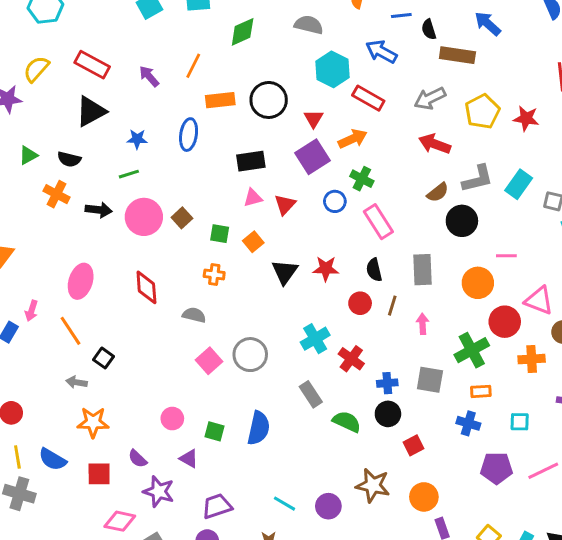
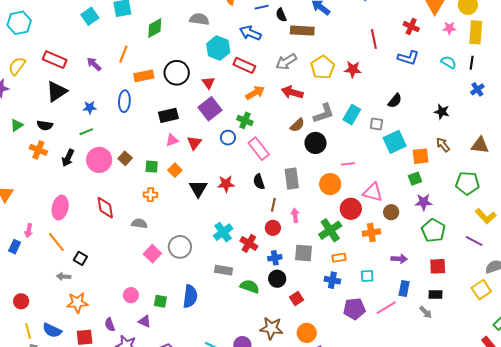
orange arrow: (353, 139) -> (255, 93), moved
black arrow: (99, 210) -> (68, 158), turned 114
red circle: (360, 303) -> (273, 228), moved
gray rectangle: (311, 394) -> (224, 270), turned -42
purple semicircle: (138, 459) -> (110, 325), turned 32

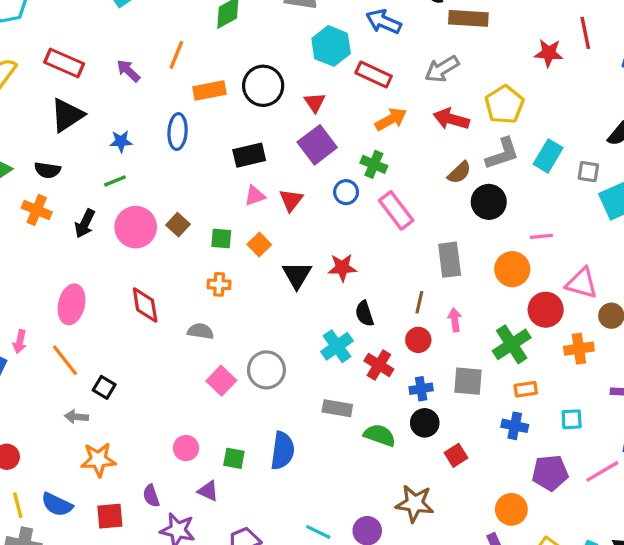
yellow pentagon: (323, 67) -> (504, 105), moved
red star: (353, 69) -> (549, 53), moved
black semicircle: (259, 182) -> (364, 314), moved
orange circle: (307, 333) -> (511, 509), moved

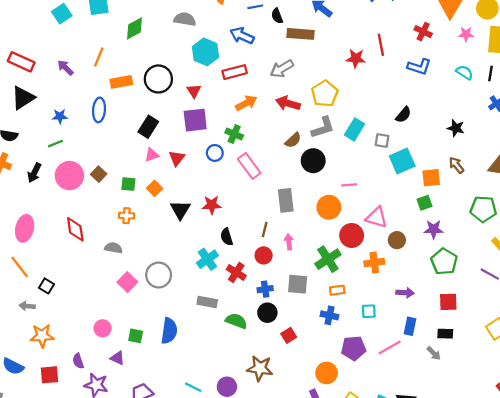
red rectangle: (374, 75) -> (235, 72), turned -40
purple square: (317, 145) -> (195, 120), turned 30
black rectangle: (249, 155) -> (148, 127), turned -45

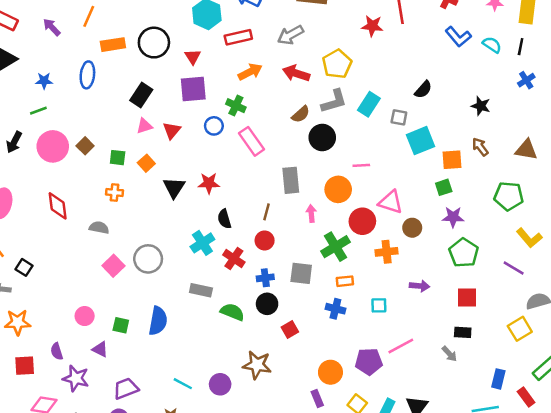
blue L-shape: (419, 67) -> (458, 37), moved, turned 30
pink arrow: (289, 242) -> (311, 214), moved
blue rectangle: (410, 326) -> (498, 379), moved
purple pentagon: (354, 348) -> (369, 362), moved

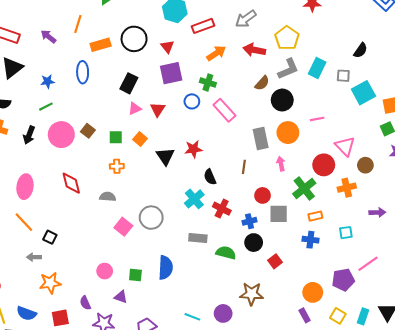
orange circle: (338, 189) -> (288, 133), moved
pink triangle: (391, 202) -> (345, 146), turned 35
red circle: (265, 240) -> (263, 195), moved

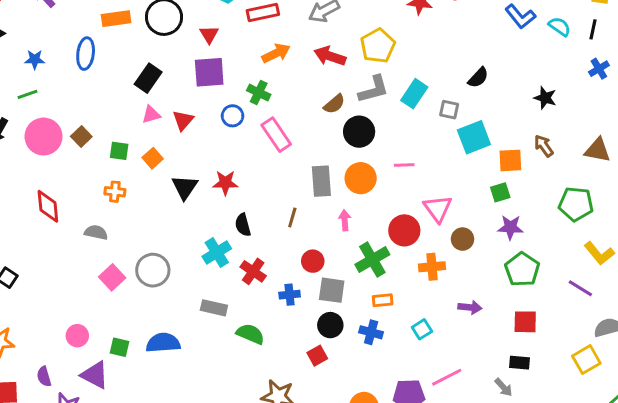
cyan square: (346, 233) -> (422, 329), turned -32
black circle: (254, 243) -> (330, 325), moved
blue semicircle: (166, 268) -> (163, 343), turned -105
purple triangle: (121, 297) -> (95, 375), size x1.5

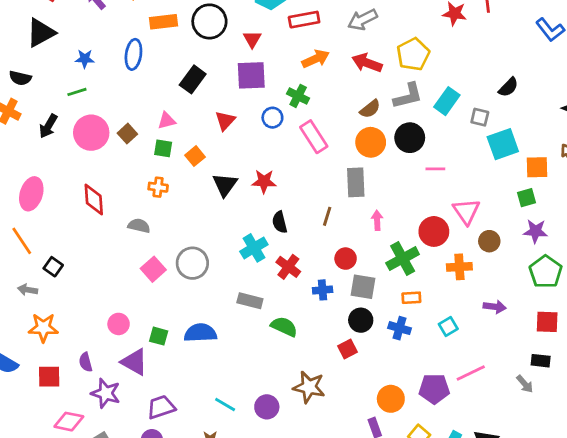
pink triangle: (151, 115) -> (167, 121), moved
black circle: (359, 132) -> (410, 138), moved
orange circle: (361, 178) -> (371, 142), moved

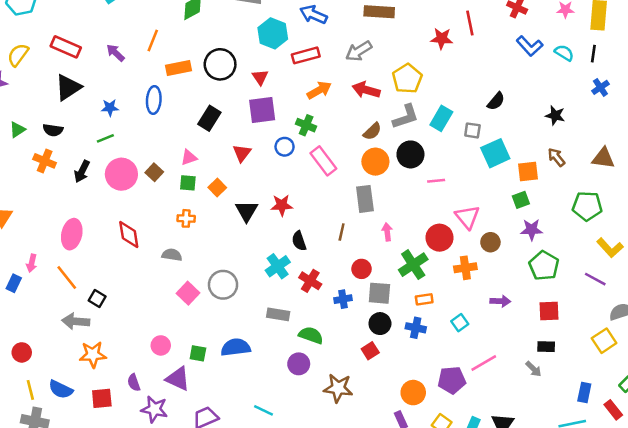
gray arrow: (28, 290) -> (76, 321), size x1.5
purple circle: (267, 407) -> (299, 364), moved

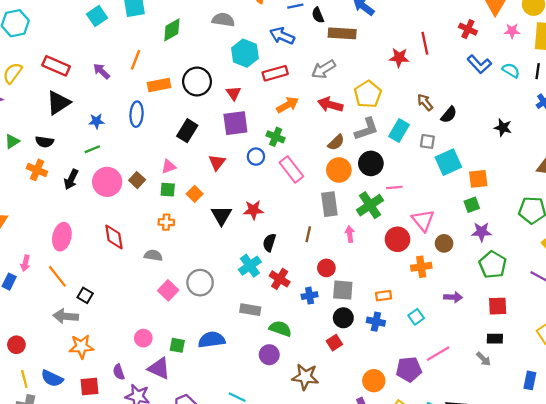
brown arrow: (556, 157) -> (425, 102), moved
black semicircle: (299, 241) -> (269, 243), turned 36
green cross: (413, 265) -> (370, 205), moved

